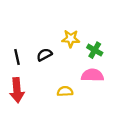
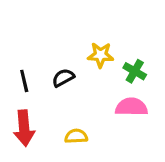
yellow semicircle: (65, 91) -> (76, 136), moved

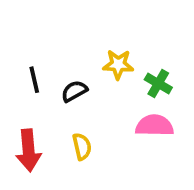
black line: (24, 81) -> (34, 80), moved
yellow semicircle: (76, 136) -> (82, 147), moved, turned 80

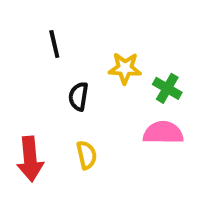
black line: (34, 80) -> (54, 44), moved
black semicircle: (74, 91) -> (79, 96), turned -52

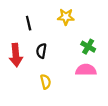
yellow star: (125, 68) -> (66, 17), moved
red arrow: (30, 159) -> (16, 55), moved

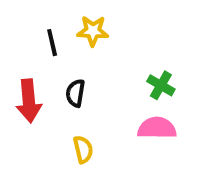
yellow star: (66, 17) -> (93, 31), moved

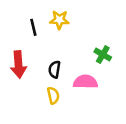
black semicircle: (75, 93) -> (54, 69), moved
pink semicircle: (157, 128) -> (85, 82), moved

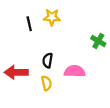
green cross: (103, 55) -> (98, 41), moved
red arrow: (19, 64) -> (16, 72), moved, turned 95

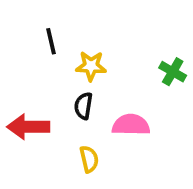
yellow star: (52, 17) -> (91, 66), moved
yellow semicircle: (46, 83) -> (89, 159), moved

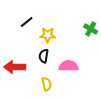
black line: (51, 41) -> (27, 22), turned 64
green cross: (173, 72) -> (91, 29), moved

